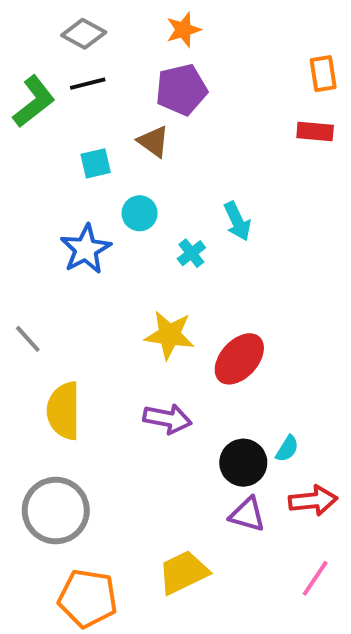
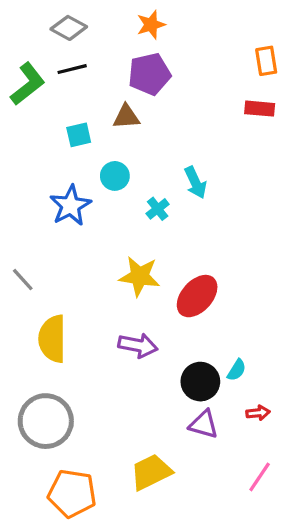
brown triangle: (153, 141) -> (126, 117), turned -40
red arrow: (313, 501) -> (258, 413), size x0.6

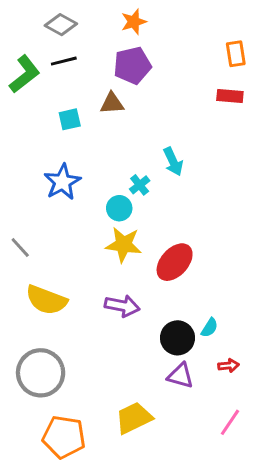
cyan circle: (115, 176) -> (119, 208), moved
yellow semicircle: (52, 339) -> (46, 300), turned -69

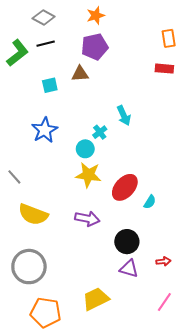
cyan semicircle: (210, 328) -> (150, 202), moved

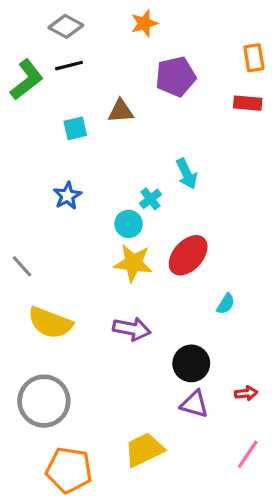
purple pentagon: (95, 47) -> (176, 77), moved
blue star: (45, 130) -> (67, 196), size x0.7
red ellipse: (125, 187) -> (188, 255), moved

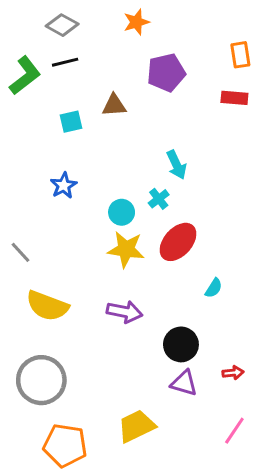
cyan cross: (150, 199) -> (159, 199), moved

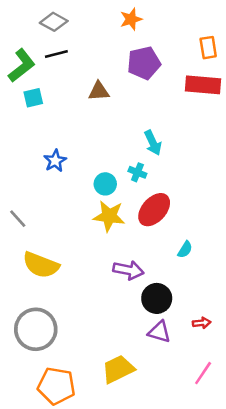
orange star: (136, 22) -> (131, 19), moved
red rectangle: (234, 98) -> (203, 85), size x1.5
cyan square: (71, 122) -> (33, 98), moved
cyan cross: (159, 199) -> (137, 172), turned -30
purple arrow: (125, 312) -> (128, 270), moved

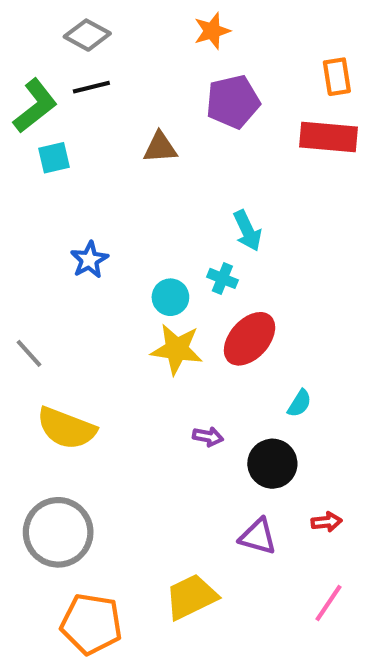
purple arrow: (128, 270) -> (208, 437), size x0.6
black circle: (157, 298) -> (272, 464), moved

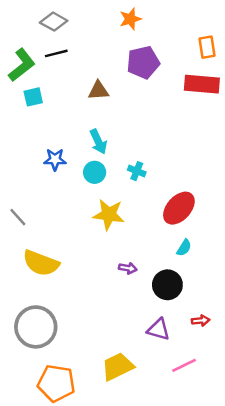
cyan arrow: (247, 231) -> (98, 142), moved
blue star: (89, 260) -> (55, 160), turned 30
cyan circle: (170, 297) -> (95, 172), moved
red ellipse: (250, 339) -> (179, 208), moved
pink line: (329, 603) -> (184, 365), moved, turned 30

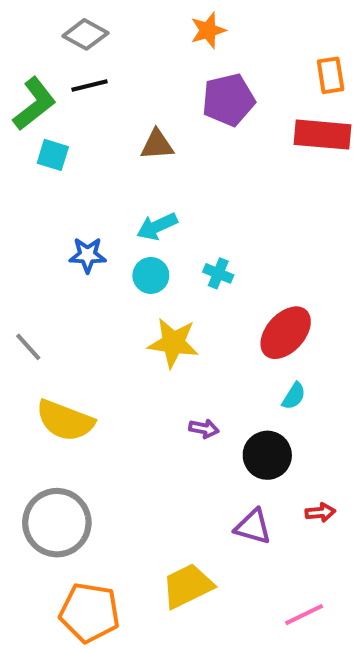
cyan square: (33, 97) -> (53, 155), turned 30
cyan arrow: (98, 142) -> (157, 226), turned 90
pink line: (184, 365) -> (304, 615), moved

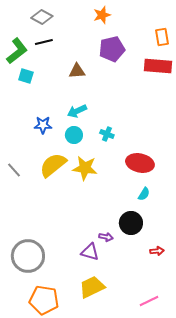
red ellipse: (286, 333) -> (140, 163), turned 60
yellow semicircle: (65, 421) -> (53, 165), moved, turned 120
purple arrow: (204, 429) -> (106, 237), moved
purple triangle: (253, 527) -> (90, 252), moved

